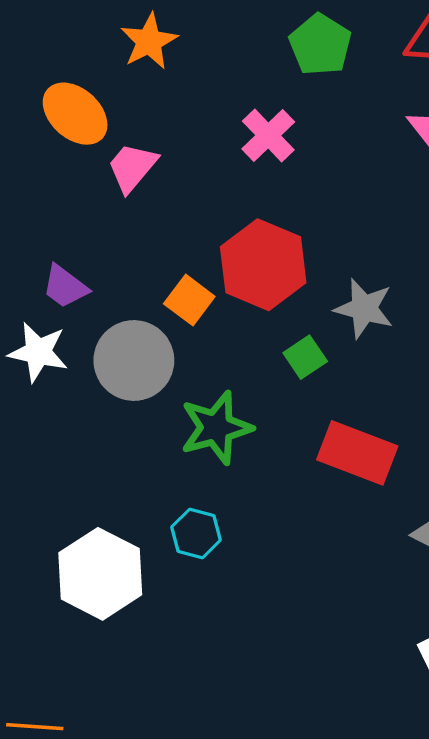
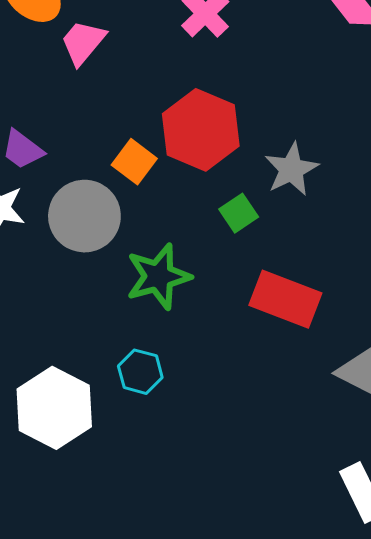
gray star: (364, 308) -> (291, 169), turned 30

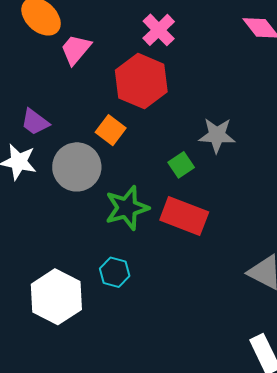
red hexagon: (201, 130) -> (141, 81), moved
gray star: (291, 169) -> (217, 135), turned 30
red rectangle: (285, 299) -> (184, 216), moved

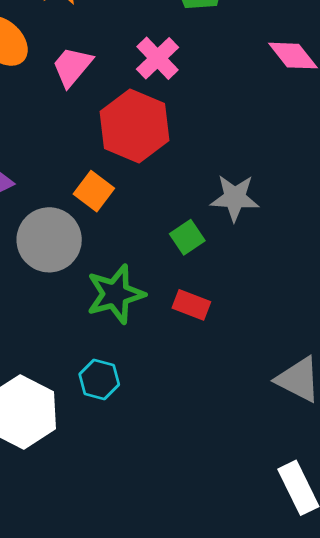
pink trapezoid: (76, 49) -> (72, 66), moved
red rectangle: (184, 216) -> (191, 305), size x0.6

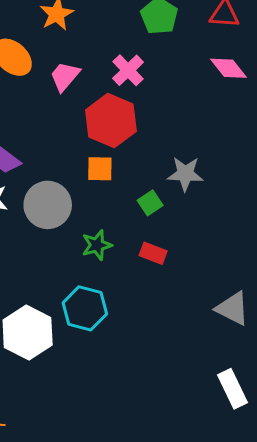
orange square: (94, 191) -> (100, 169), moved, turned -36
green star: (115, 294) -> (97, 245), size x0.7
cyan hexagon: (99, 379) -> (85, 308), size x1.5

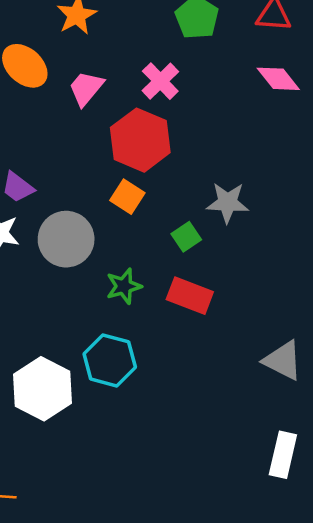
orange square: (100, 169) -> (127, 197), turned 32
red rectangle: (153, 253) -> (190, 296), size x1.4
white rectangle: (233, 389) -> (283, 455), turned 39

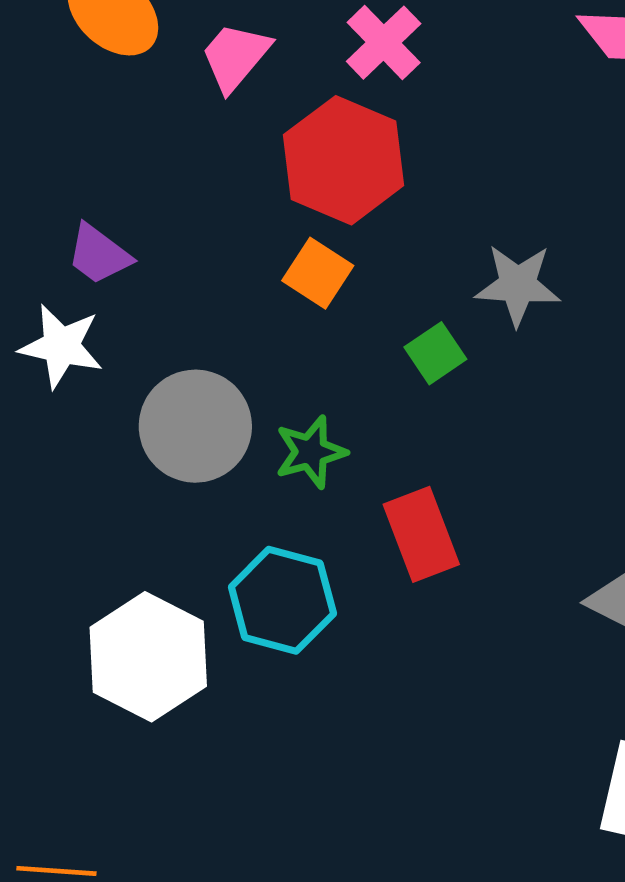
gray circle: (66, 239) -> (195, 426), moved
red rectangle: (190, 296) -> (421, 534), moved, turned 48

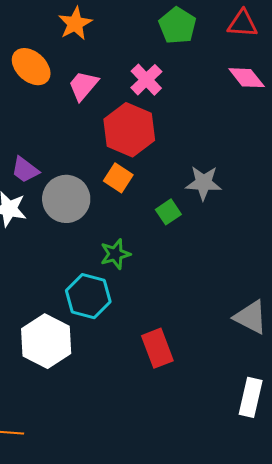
gray circle: (195, 426) -> (66, 199), moved
red rectangle: (421, 534) -> (157, 348), moved
cyan hexagon: (282, 600) -> (88, 296), moved

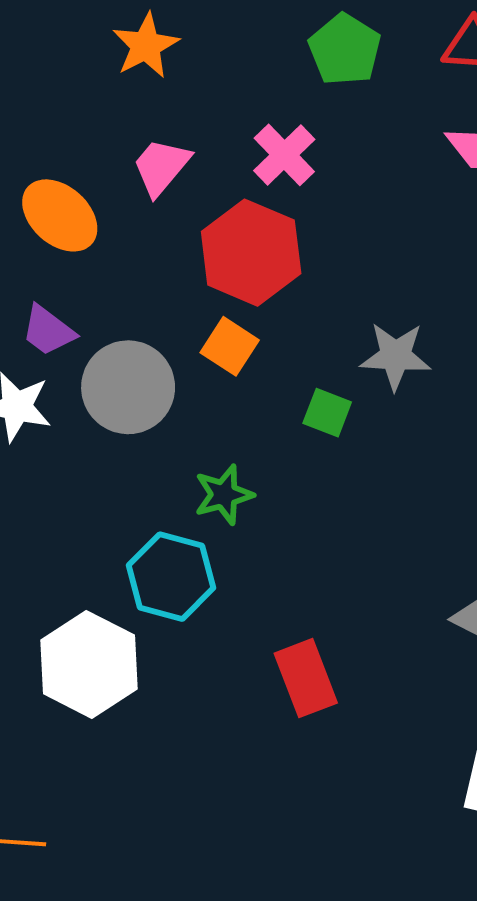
orange ellipse: (31, 67) -> (60, 215), moved
green square: (168, 212) -> (327, 413), turned -35

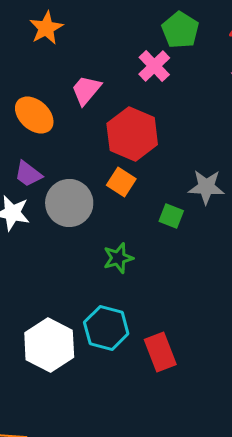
orange star: (146, 46) -> (46, 28), moved
pink cross: (284, 155) -> (154, 66), moved
cyan hexagon: (171, 577) -> (106, 328), moved

